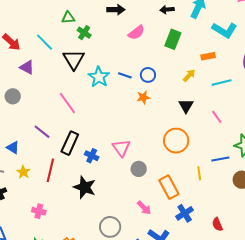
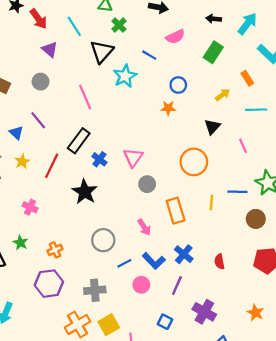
orange rectangle: (208, 56) -> (247, 78), turned 56
blue line: (125, 75) -> (149, 55), moved
gray circle: (13, 96) -> (41, 82), moved
purple line: (42, 132) -> (38, 120), moved
blue cross: (185, 213) -> (184, 254), moved, turned -30

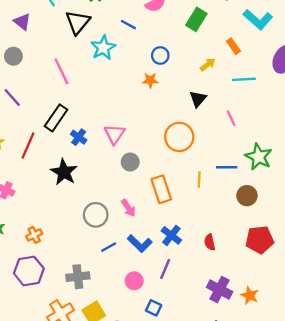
gray circle: (103, 240) -> (96, 215), moved
pink circle: (141, 285) -> (134, 281), moved
purple cross: (204, 312) -> (220, 289), moved

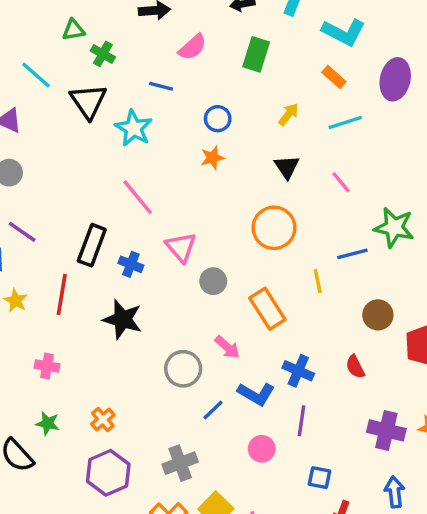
orange rectangle: (234, 46) -> (334, 77), moved
pink line: (61, 71) -> (138, 197), moved
brown circle: (247, 196) -> (378, 315), moved
blue square: (154, 308) -> (320, 478), moved

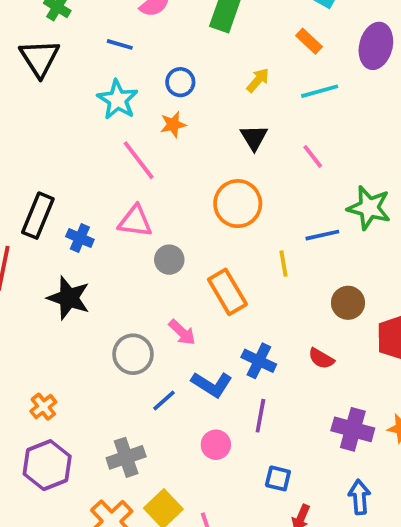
cyan star: (134, 128) -> (118, 100), moved
pink line: (138, 197) -> (139, 160), moved
pink triangle: (181, 247) -> (135, 221), turned -44
red semicircle: (355, 367) -> (321, 359), turned -35

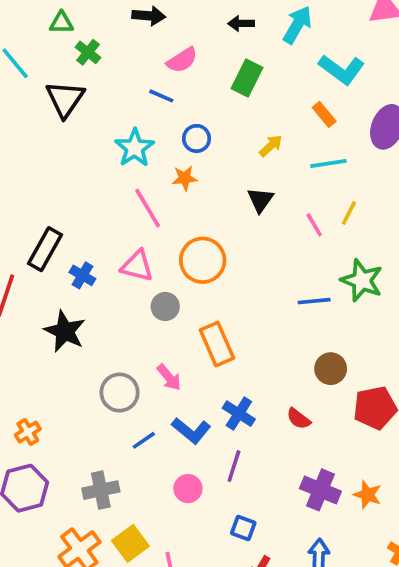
blue line: (120, 44) -> (161, 96), moved
orange circle: (238, 204) -> (203, 260), moved
yellow line: (283, 264) -> (349, 213), moved, turned 30

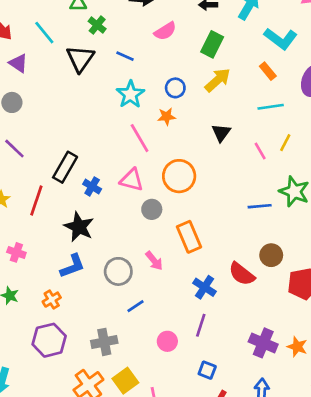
blue line: (161, 96) -> (125, 56), moved
yellow arrow: (271, 146) -> (218, 80), moved, size x1.5
red semicircle: (299, 419) -> (242, 274), moved, size x1.5
blue L-shape: (191, 431) -> (72, 266), moved, turned -60

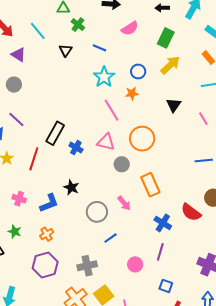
black triangle: (80, 59) -> (65, 50), size x0.6
black star: (79, 227) -> (71, 187), moved, size x0.7
blue L-shape: (72, 266) -> (49, 203), moved

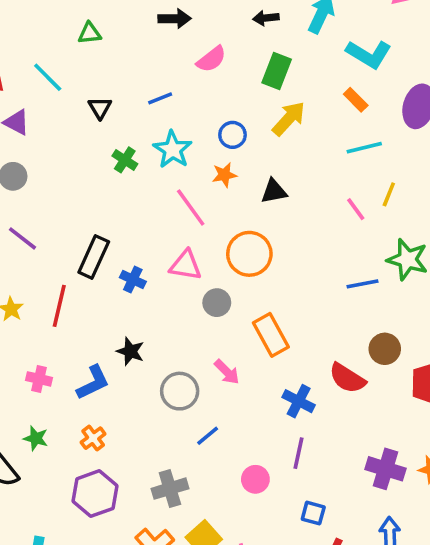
green cross: (78, 25) -> (125, 160), moved
blue line: (100, 48) -> (160, 98), turned -40
black triangle: (174, 105) -> (274, 191), moved, turned 49

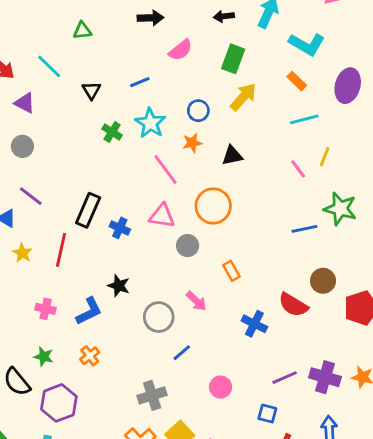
orange rectangle: (271, 335) -> (231, 271), size x0.6
purple line: (298, 453) -> (285, 378), moved, turned 55
purple hexagon: (95, 494) -> (59, 403), moved

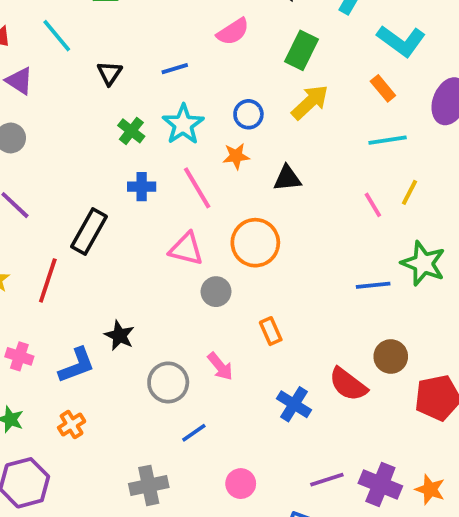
blue cross: (120, 228) -> (142, 187), moved, turned -30

